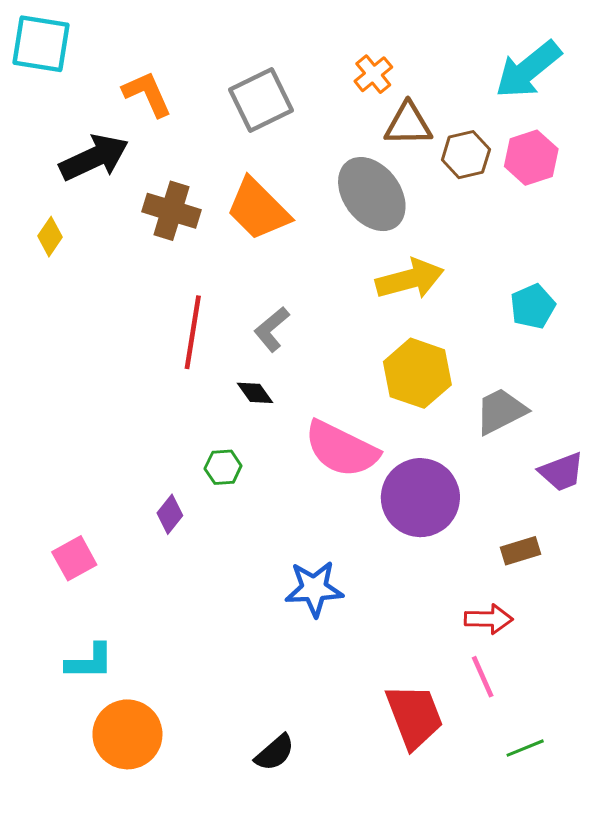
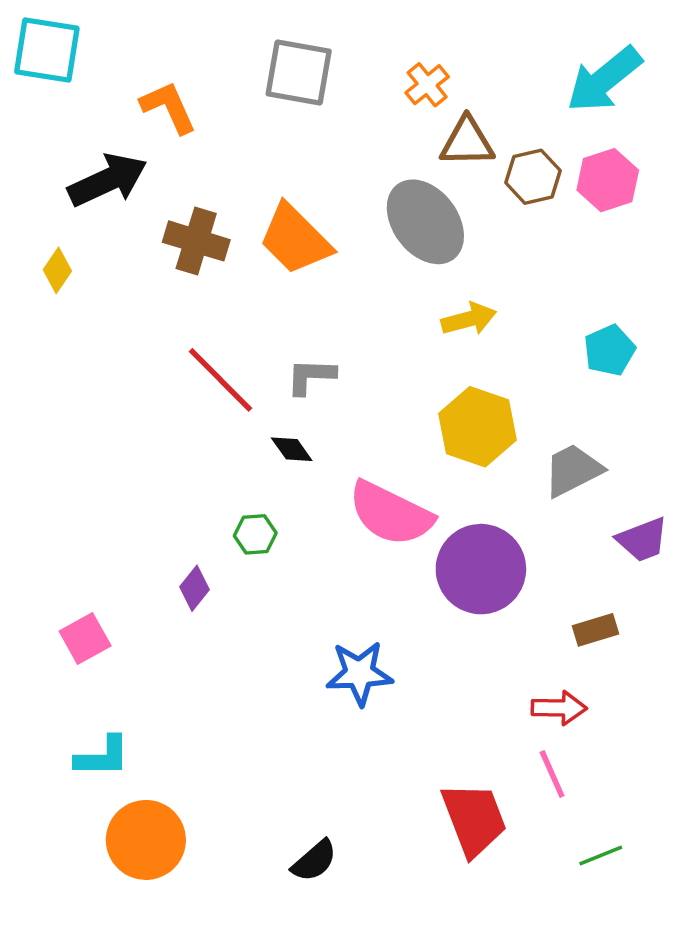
gray square: (261, 100) -> (299, 73), moved, turned 36
yellow arrow: (410, 279) -> (469, 319), size x0.7
gray L-shape: (272, 329) -> (311, 376), turned 42
red line: (193, 332) -> (221, 380), turned -54

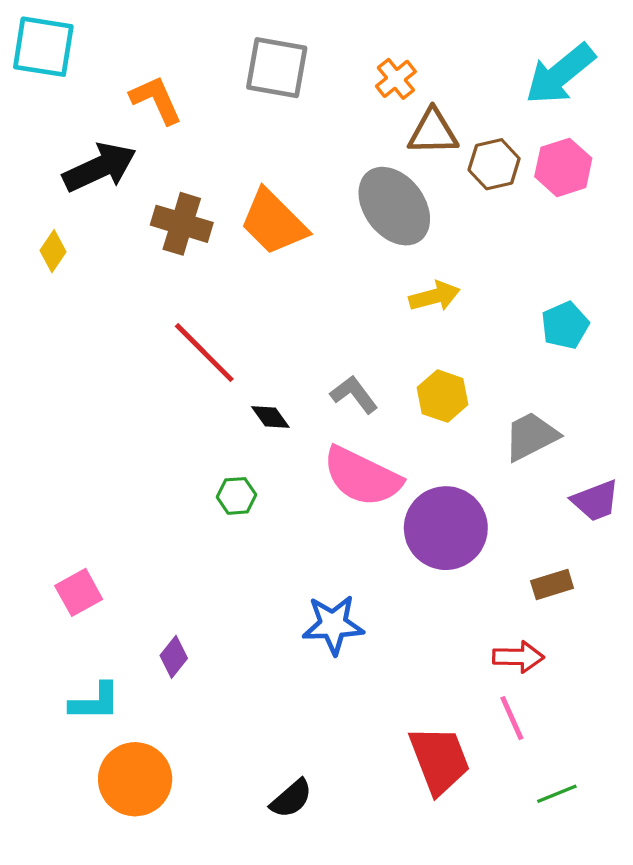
gray L-shape: (311, 376) -> (354, 394), moved, turned 51
yellow hexagon: (477, 427) -> (443, 396), size x0.7
purple diamond: (194, 588) -> (174, 657), moved

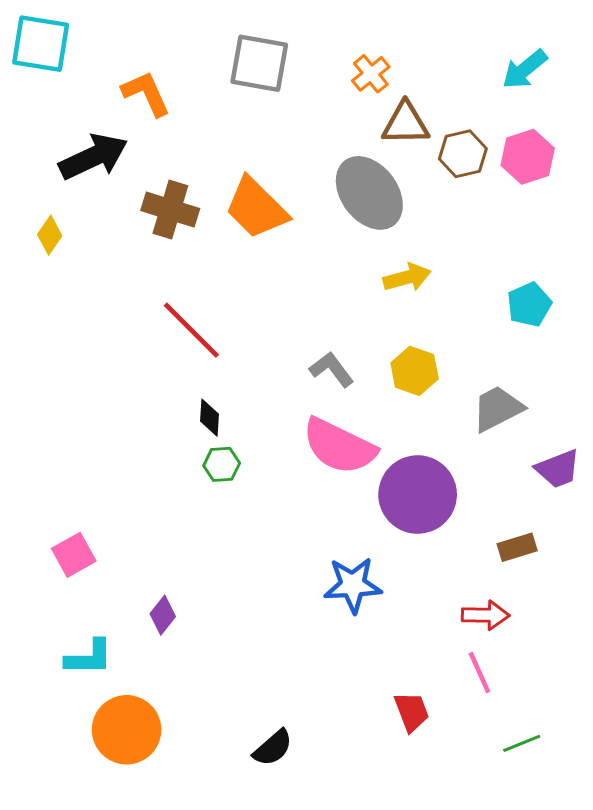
cyan arrow: (560, 74) -> (525, 69), size x0.7
black diamond: (270, 417) -> (210, 418), moved, turned 39
blue star: (333, 625) -> (353, 585), moved
red trapezoid: (439, 760) -> (412, 712), size x0.6

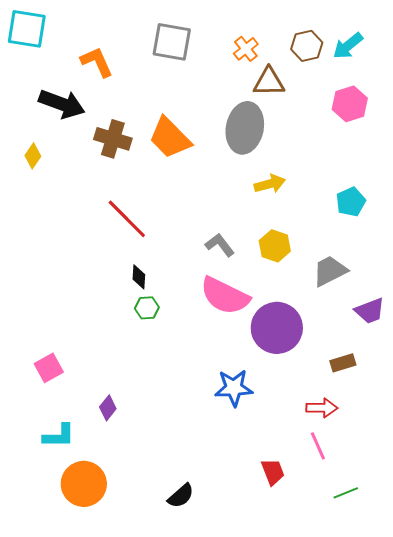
brown hexagon: (463, 154) -> (307, 46), moved
black arrow: (93, 157) -> (62, 104), turned 45
gray ellipse: (369, 193) -> (245, 128), turned 48

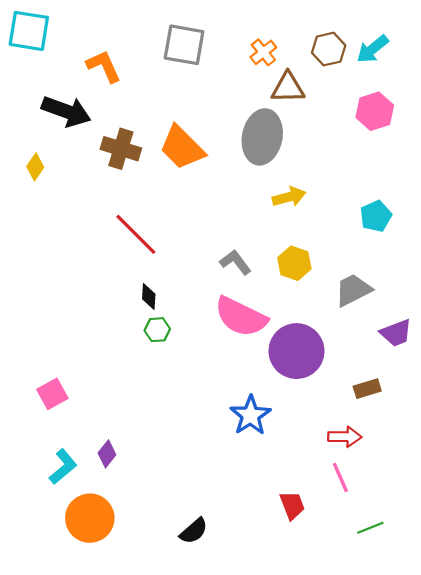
blue star: (234, 388) -> (250, 415), turned -30
purple diamond: (108, 408) -> (107, 454), moved
cyan L-shape: (59, 436) -> (63, 467), turned -40

